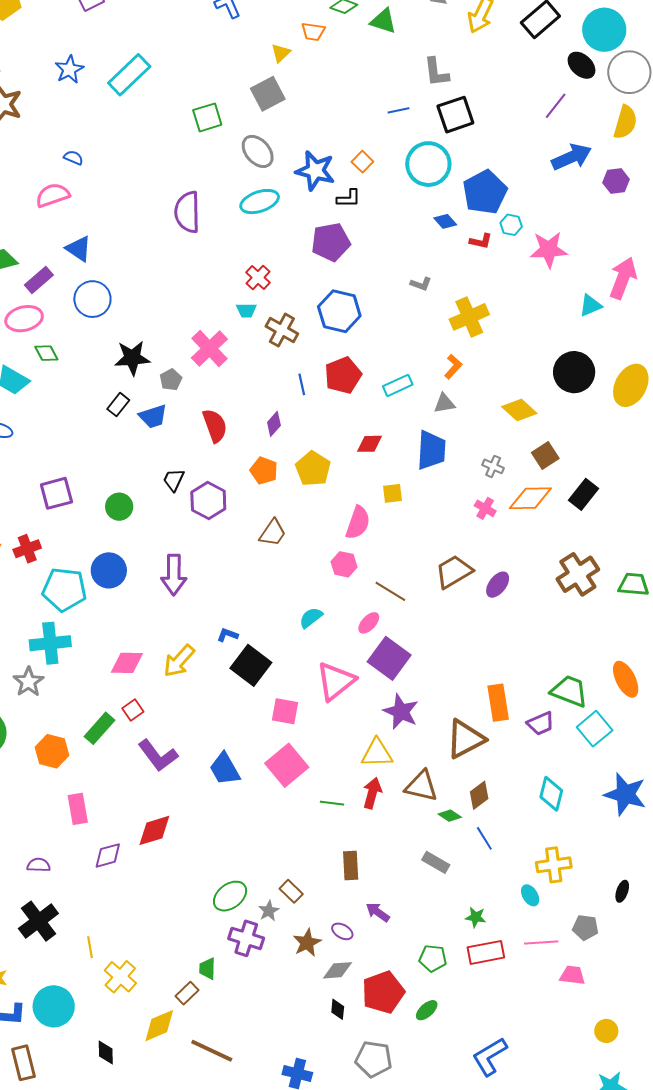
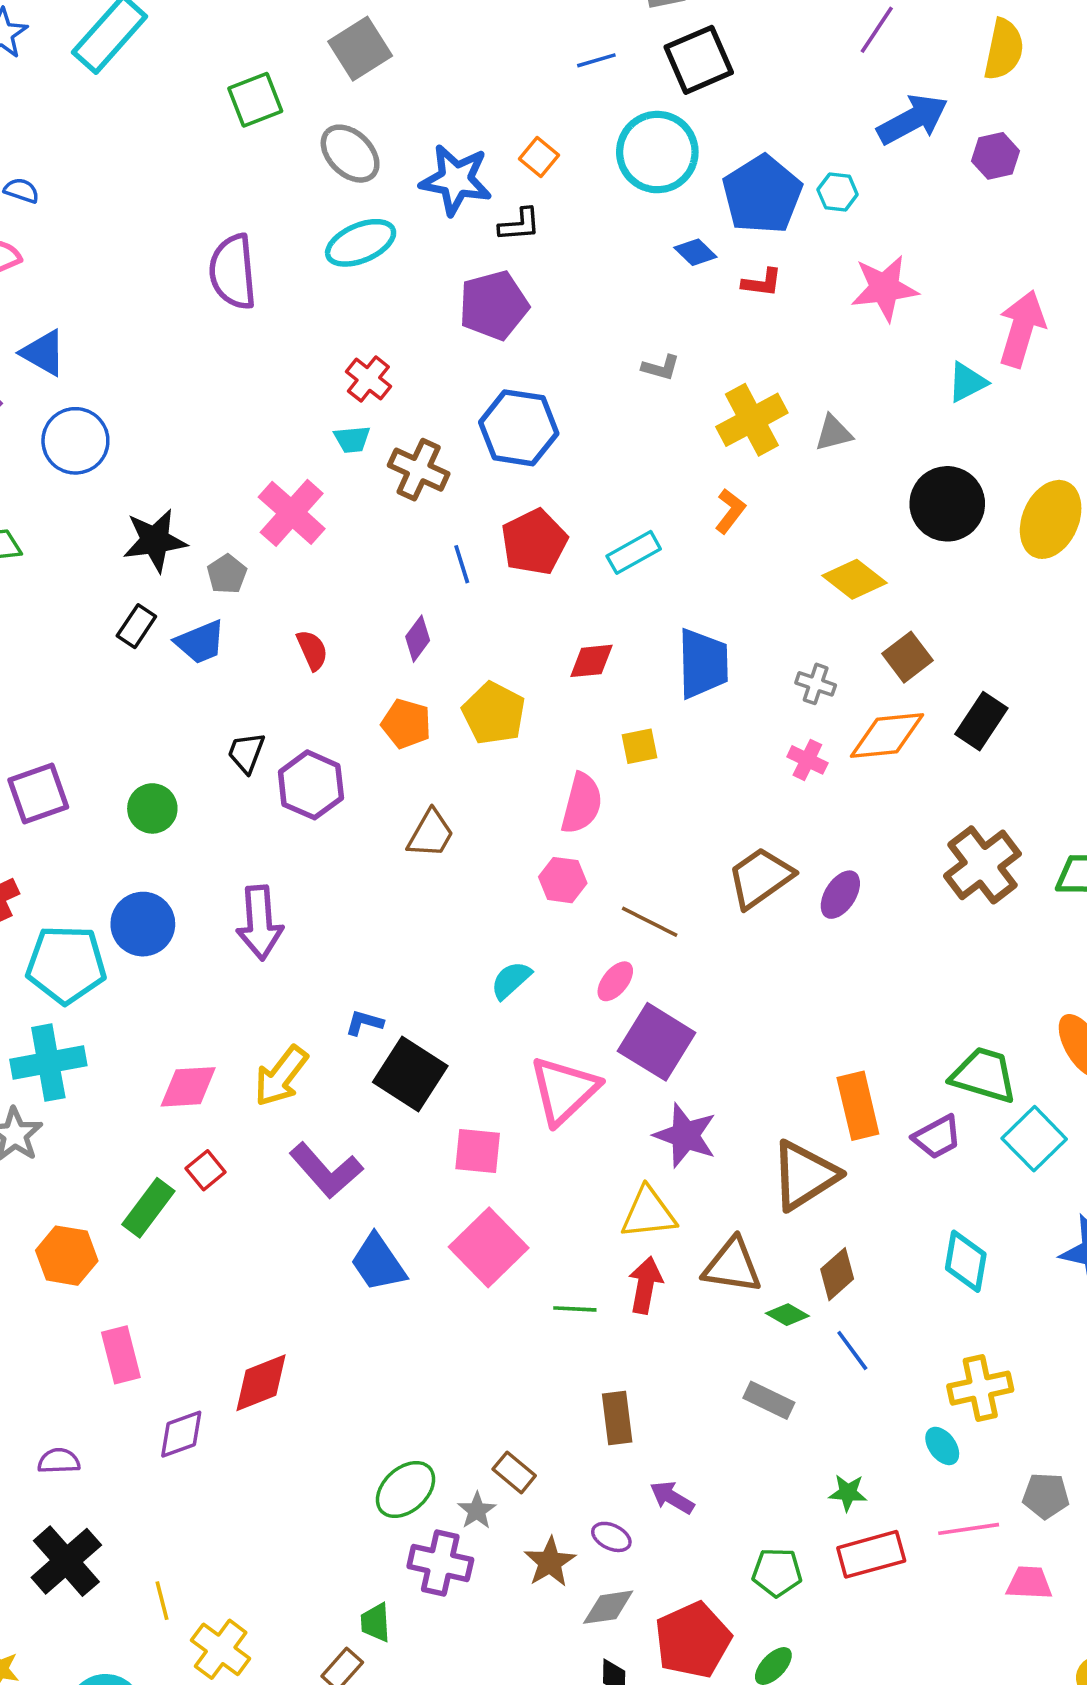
cyan hexagon: (511, 225) -> (838, 192), moved
gray triangle: (444, 403) -> (834, 433), moved
red semicircle: (215, 426) -> (312, 650), size x0.7
purple L-shape: (158, 756) -> (326, 1171), moved

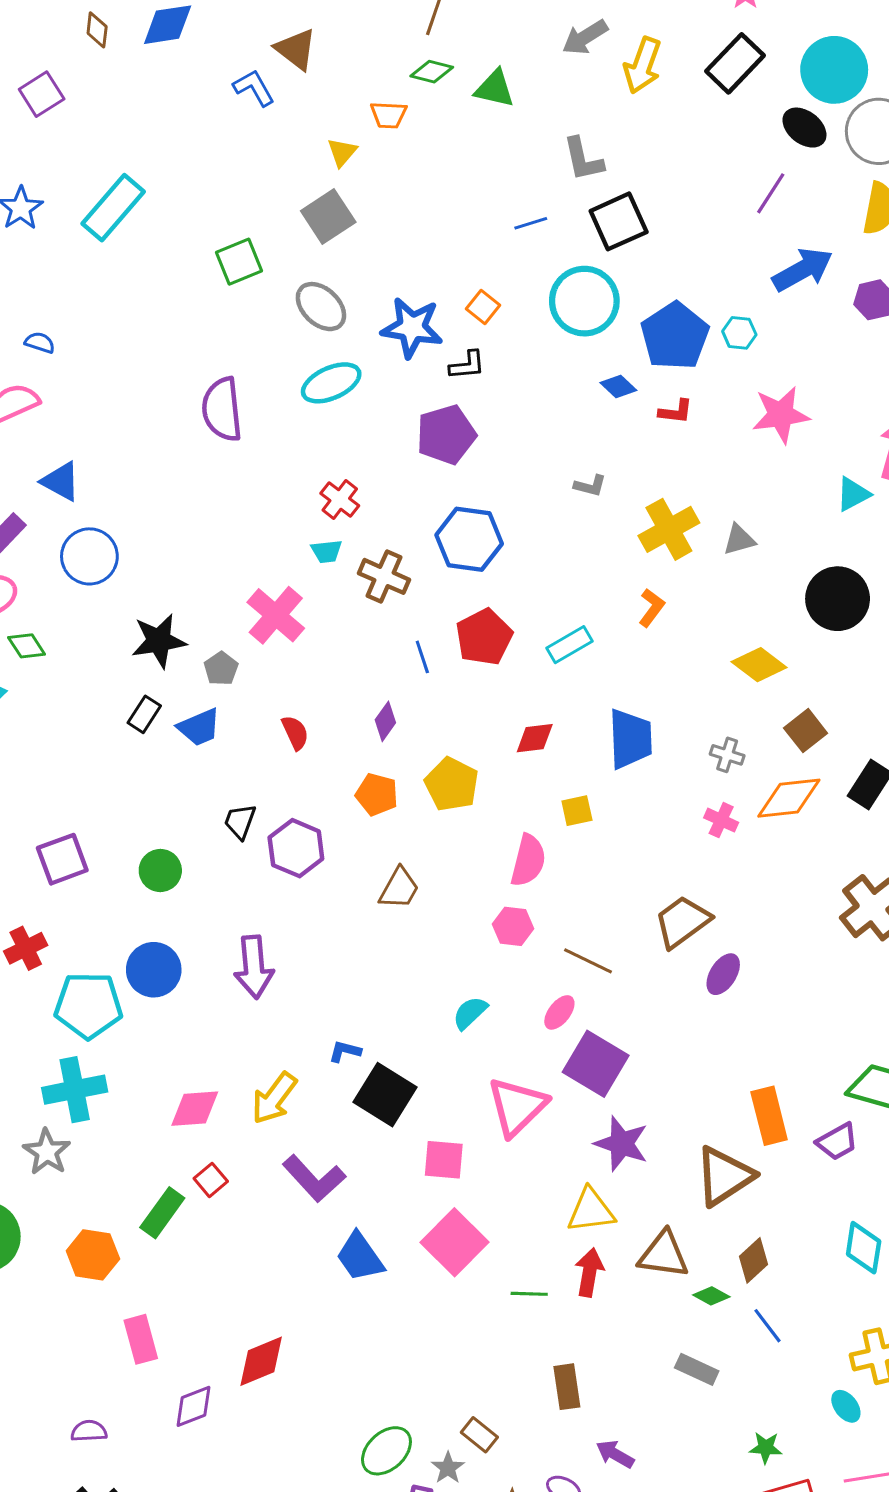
purple ellipse: (840, 895) -> (723, 974), moved

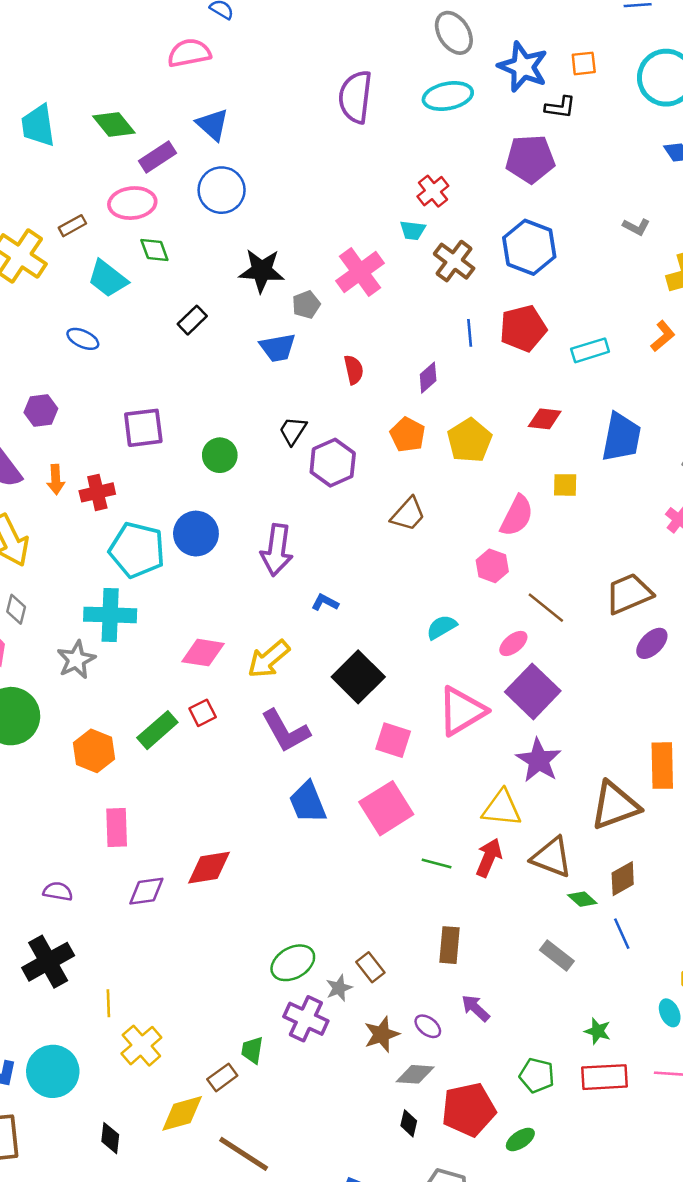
orange square: (483, 307) -> (584, 63), turned 32
black rectangle: (144, 714) -> (192, 320), moved
blue L-shape: (345, 1051) -> (325, 602), moved

